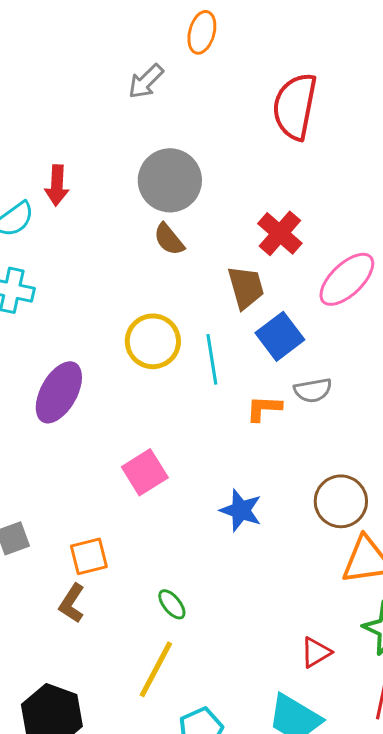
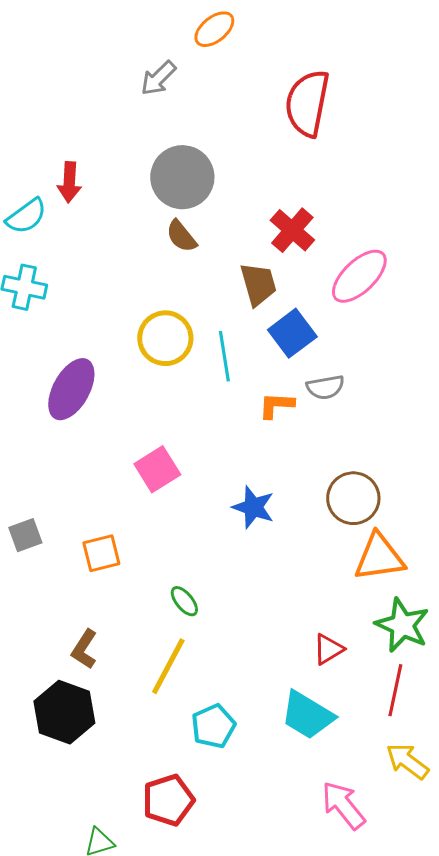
orange ellipse: (202, 32) -> (214, 29), turned 36
brown L-shape: (72, 603) -> (84, 649), moved

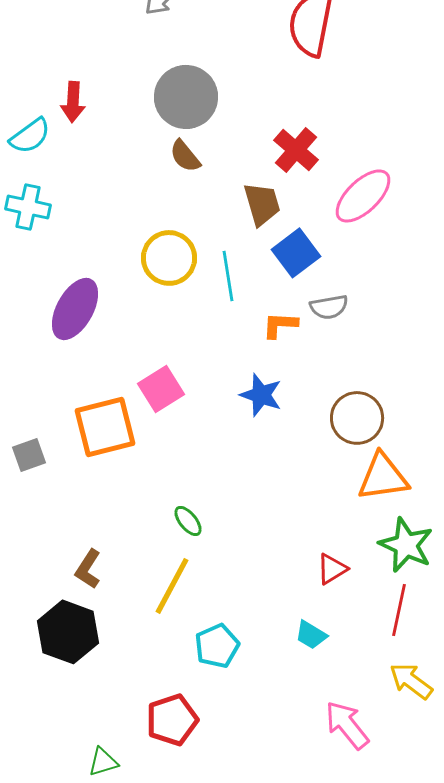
blue star: (253, 507) -> (261, 395), moved
orange square: (101, 553) -> (105, 427), moved, size x1.6
cyan trapezoid: (307, 715) -> (311, 635), size x0.6

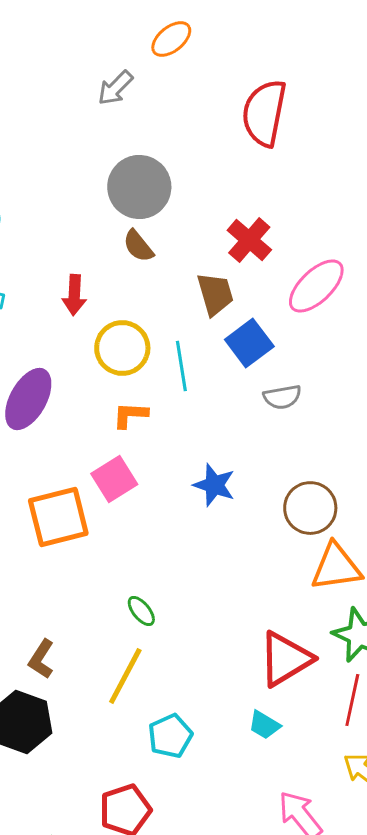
red arrow: (73, 102) -> (74, 295), moved
orange L-shape: (280, 325) -> (130, 415), moved
red triangle: (332, 569) -> (285, 659), size x1.8

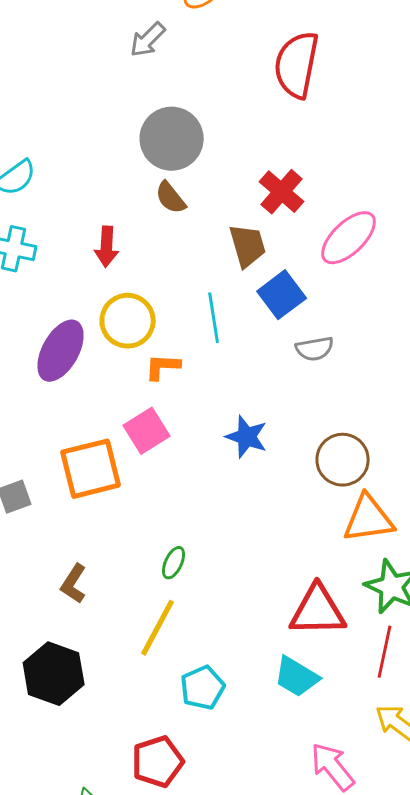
yellow circle: (122, 348) -> (128, 321), moved
green ellipse: (141, 611) -> (174, 563), turned 64
brown L-shape: (41, 659) -> (74, 584), moved
red triangle: (285, 659) -> (318, 611), turned 30
cyan trapezoid: (264, 725) -> (297, 677), size x1.4

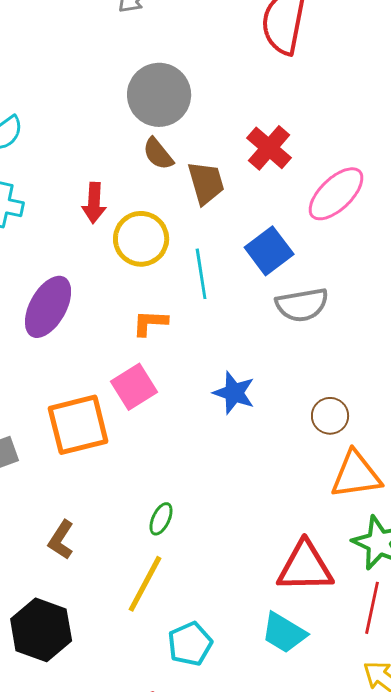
brown trapezoid: (248, 246) -> (206, 183), moved
yellow circle: (128, 321) -> (141, 239), moved
gray semicircle: (315, 349) -> (302, 305), size x1.4
brown circle: (343, 460) -> (330, 416), size x0.7

